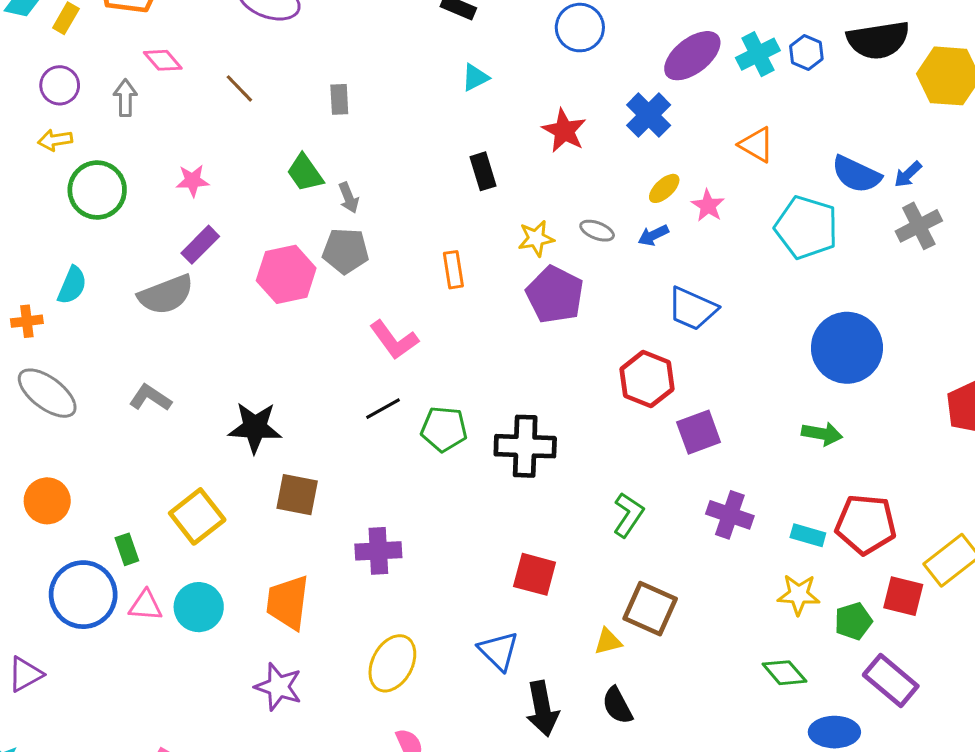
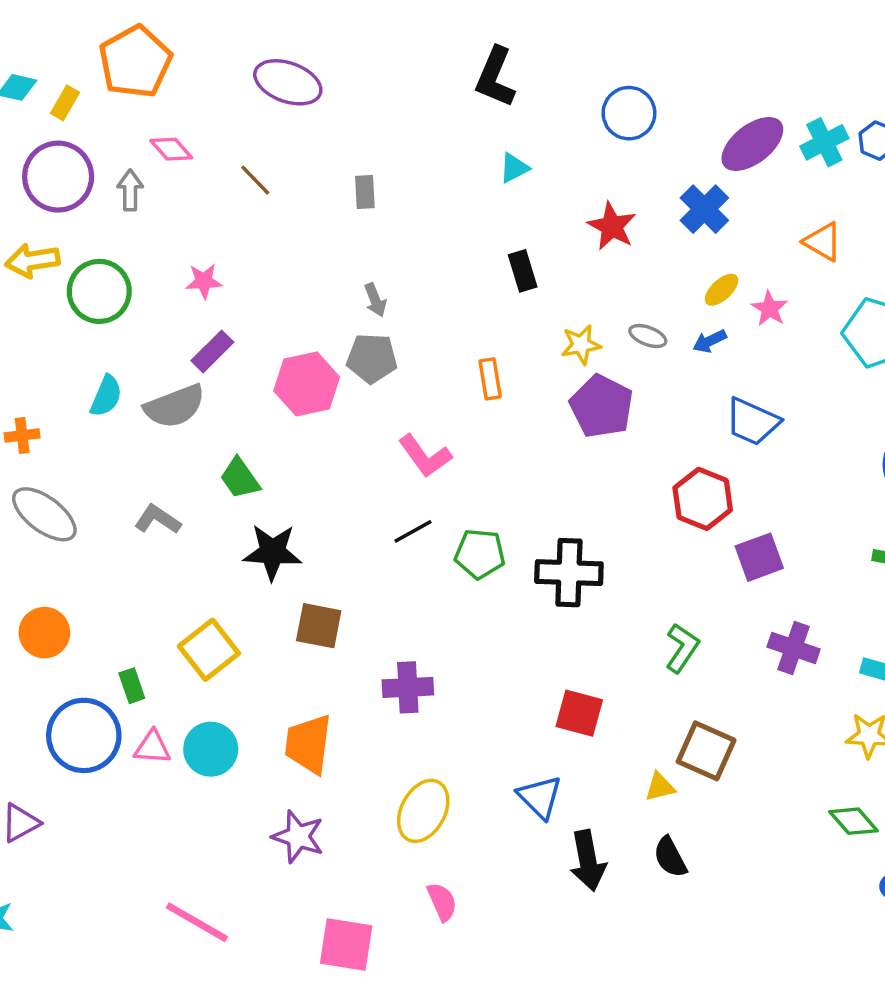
purple circle: (60, 85) -> (58, 177), size x1.6
yellow arrow: (55, 140) -> (32, 261), moved, size x1.4
green trapezoid: (305, 173) -> (240, 478), moved
cyan semicircle: (72, 285) -> (106, 396), moved

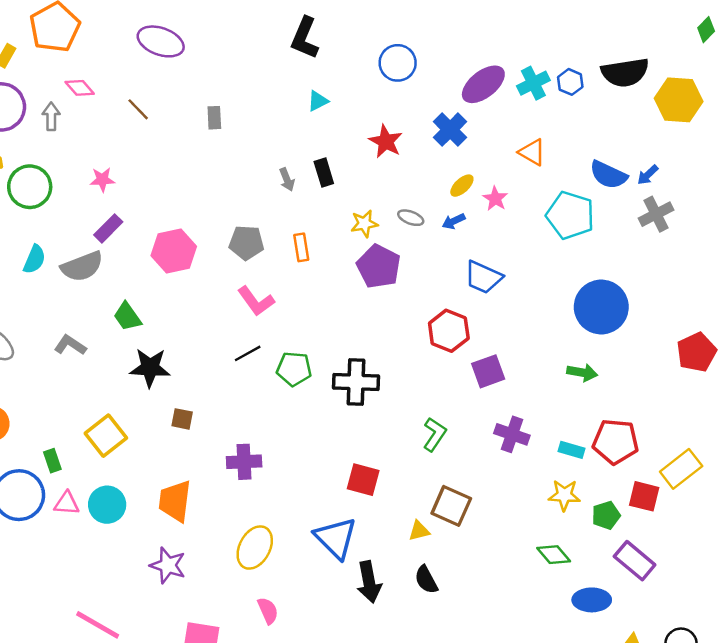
gray arrow: (375, 300) -> (287, 180), moved
gray pentagon: (372, 358) -> (246, 243), moved
brown square: (319, 626) -> (182, 419), size x0.7
blue triangle: (540, 797) -> (336, 538), size x1.4

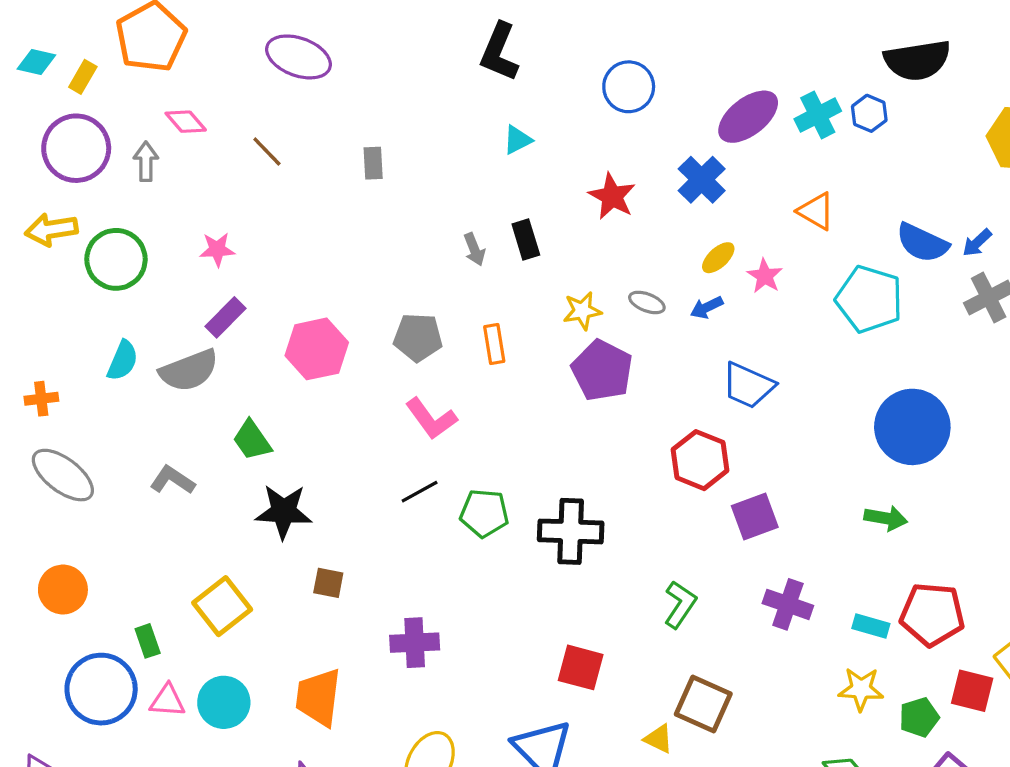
black semicircle: (625, 72) -> (917, 60), moved
yellow triangle: (419, 531) -> (659, 739), turned 40

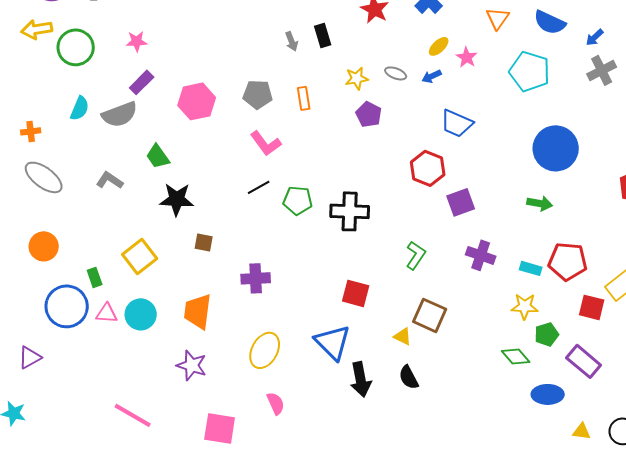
orange triangle: (816, 211) -> (498, 18), turned 35
blue semicircle: (922, 243) -> (550, 22), moved
purple pentagon: (602, 371) -> (369, 114), size x0.7
green pentagon: (919, 717) -> (547, 334), moved

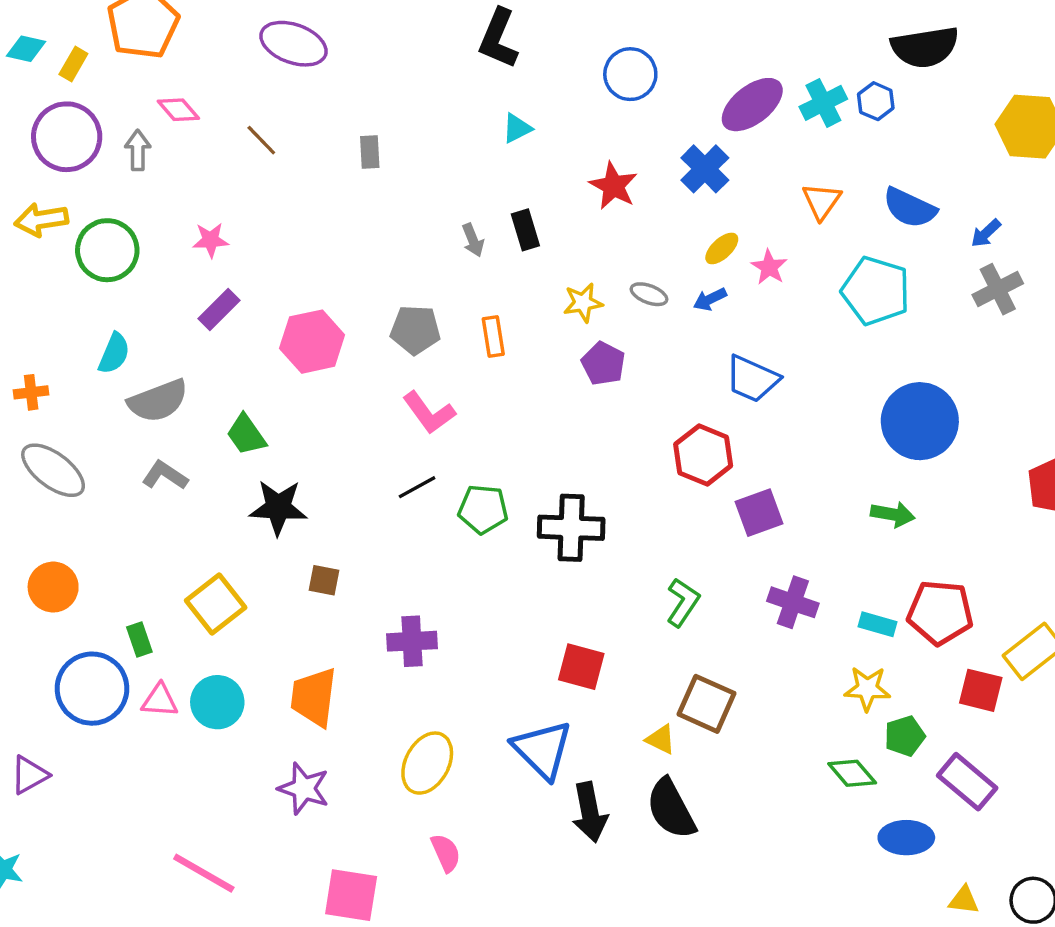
gray semicircle: (120, 114) -> (158, 401), moved
black semicircle: (409, 377) -> (671, 809), size x1.5

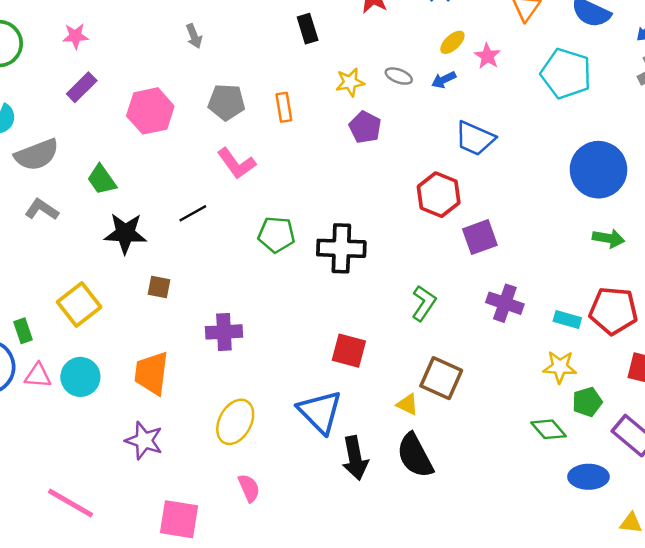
gray arrow: (473, 240) -> (194, 36), moved
black line: (417, 487) -> (193, 213), moved
green arrow: (893, 514) -> (608, 238), moved

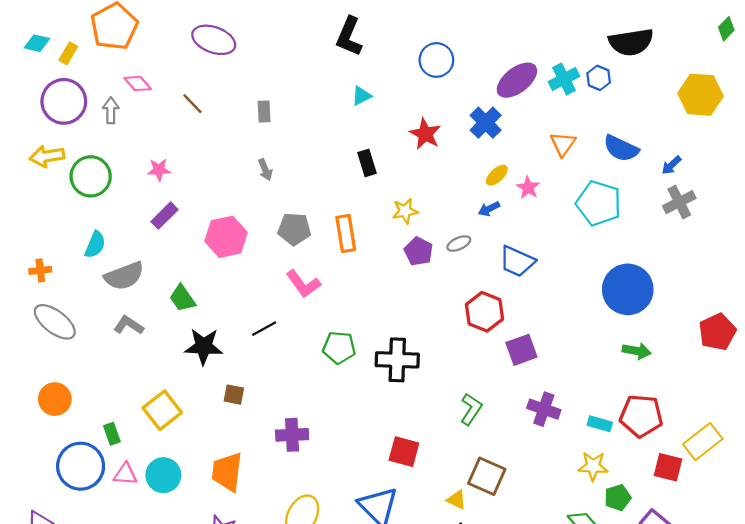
gray ellipse: (399, 76) -> (459, 244), moved, turned -45
orange rectangle: (284, 107) -> (346, 233), size x1.4

